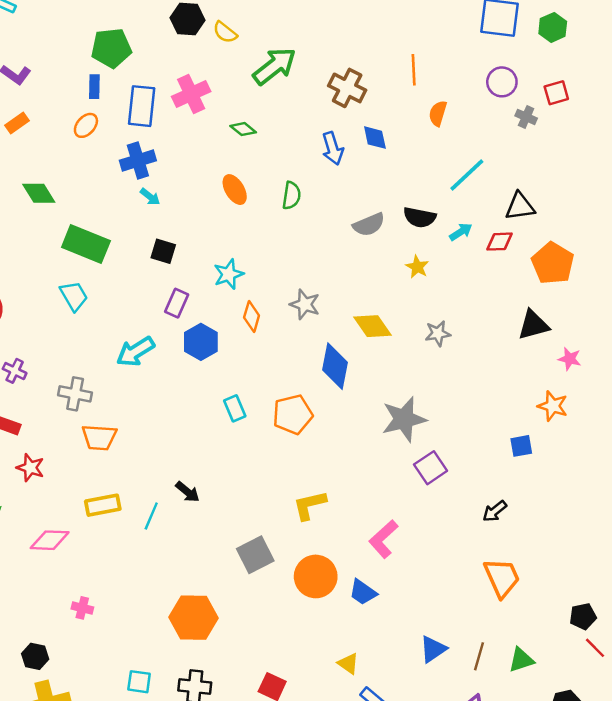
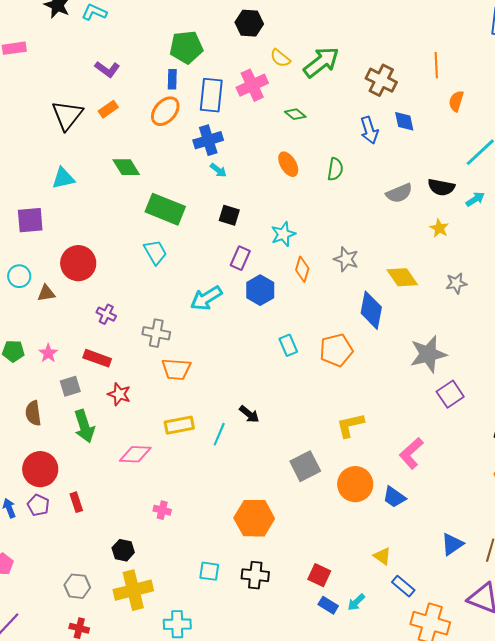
yellow semicircle: (225, 32) -> (280, 58), moved
orange ellipse: (86, 125) -> (165, 111), size x1.4

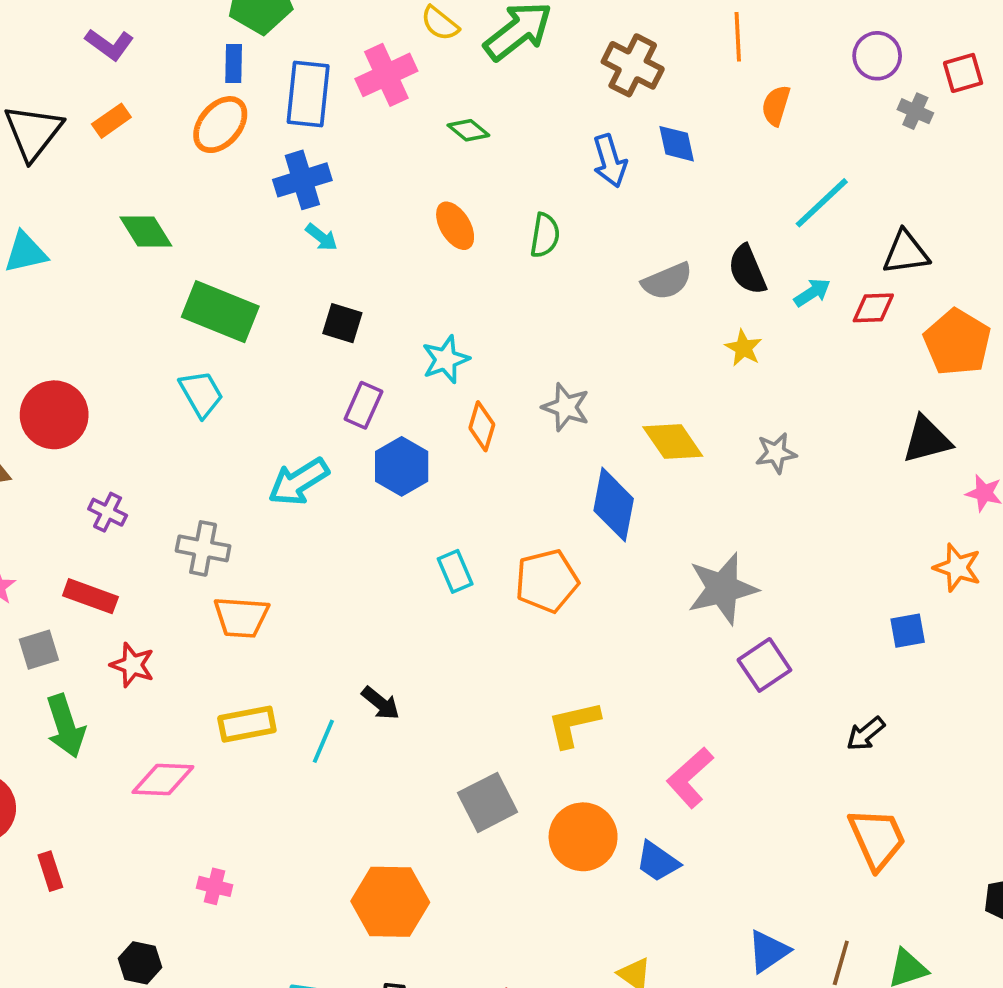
black semicircle: (441, 187) -> (747, 270), turned 56

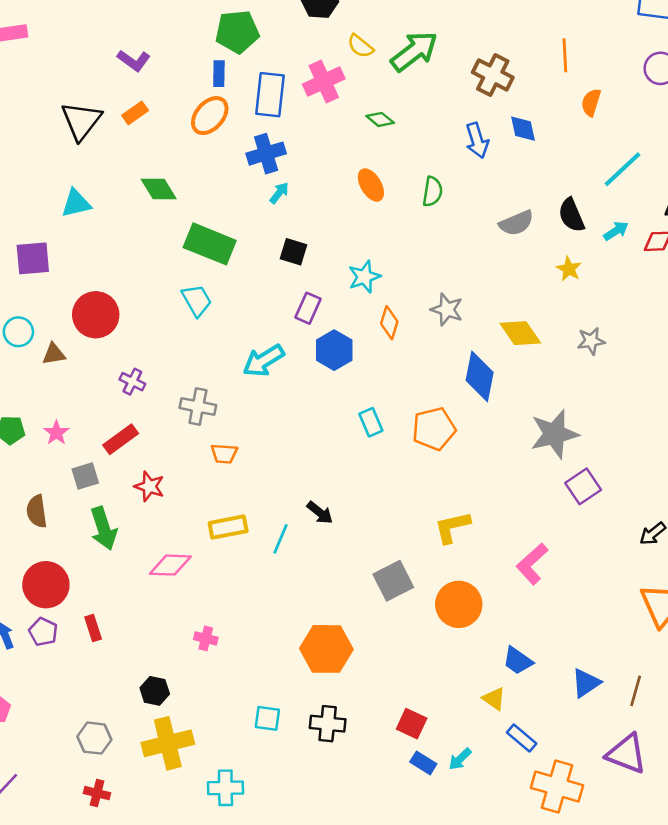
cyan arrow: (321, 237) -> (279, 193), turned -90
red rectangle: (90, 596) -> (121, 439), turned -56
orange trapezoid: (241, 617) -> (224, 454), size x0.7
blue trapezoid: (658, 862) -> (518, 661), moved

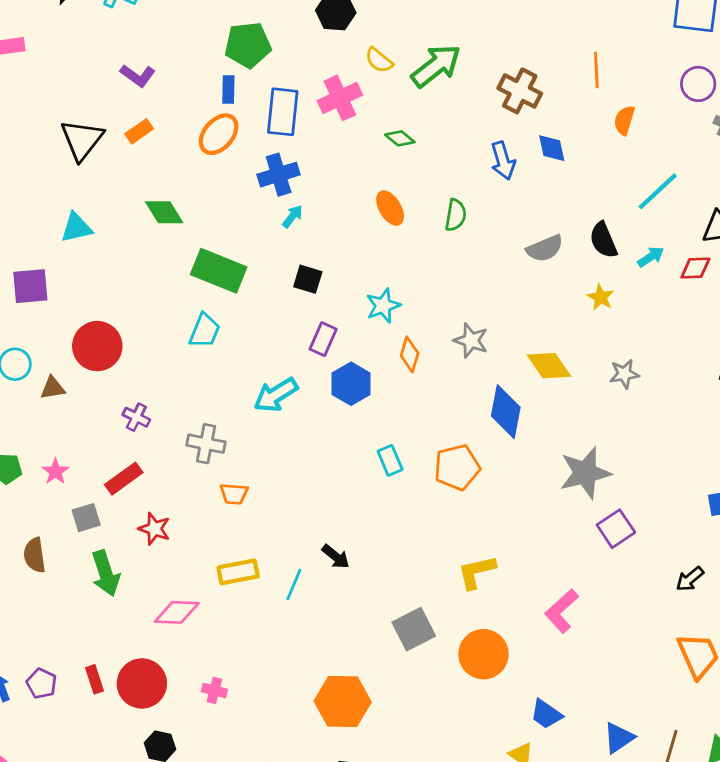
cyan trapezoid: (197, 300) -> (205, 331), turned 52
red circle: (46, 585) -> (142, 683), moved

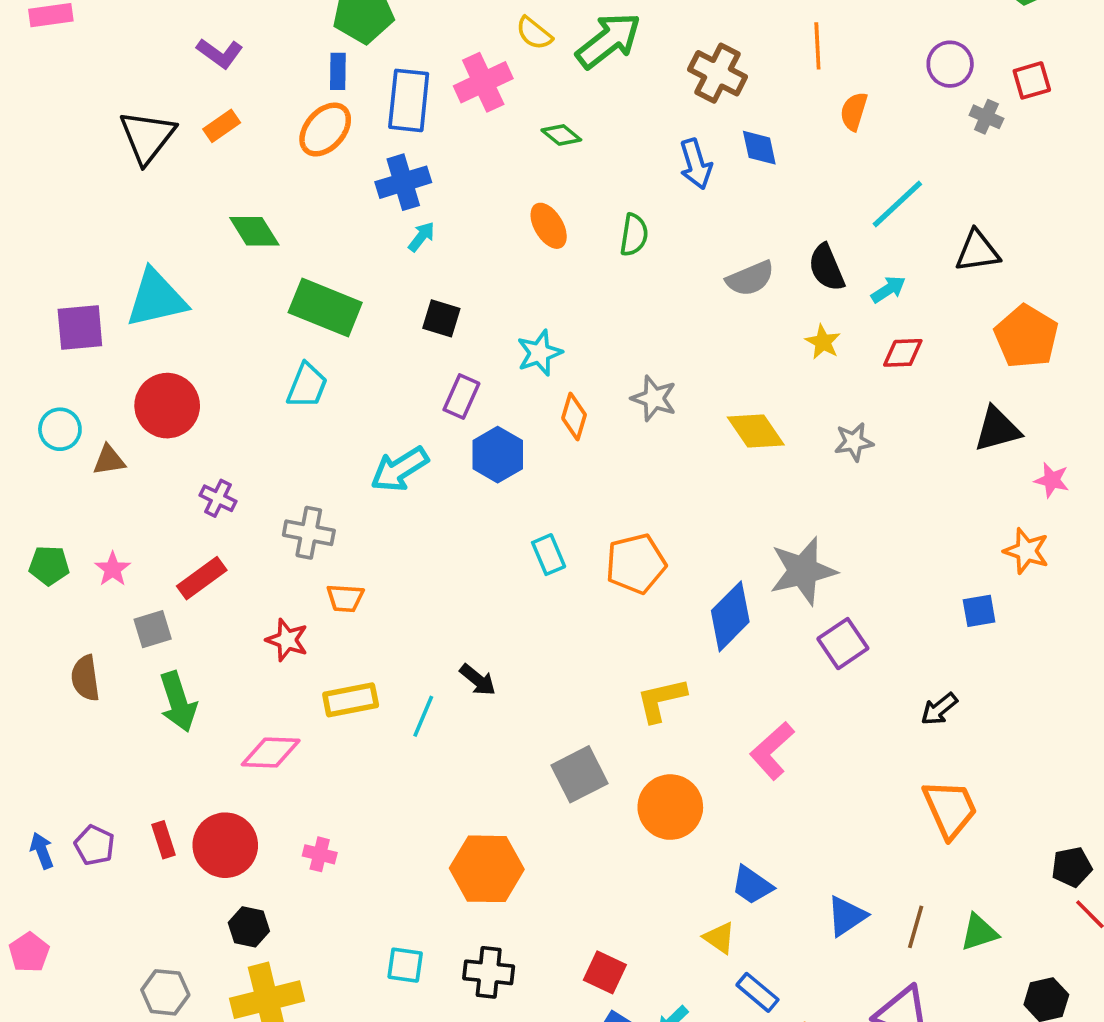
cyan triangle: (76, 228) -> (156, 298), moved, size x1.5
red diamond: (695, 268) -> (903, 353), moved
blue diamond: (506, 412) -> (730, 616), moved, turned 34
red star: (154, 529) -> (287, 640), moved

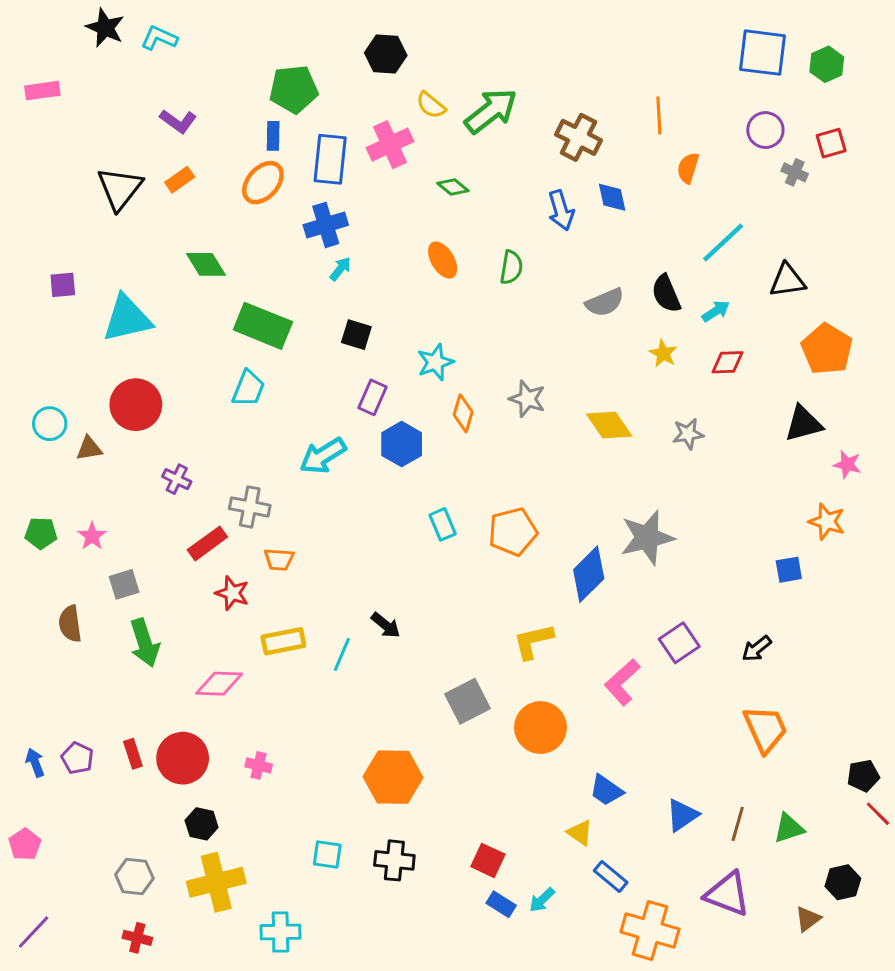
purple square: (80, 327) -> (63, 285), moved, size x0.7
red rectangle: (202, 578) -> (207, 543), moved
purple square: (843, 644) -> (679, 643), moved

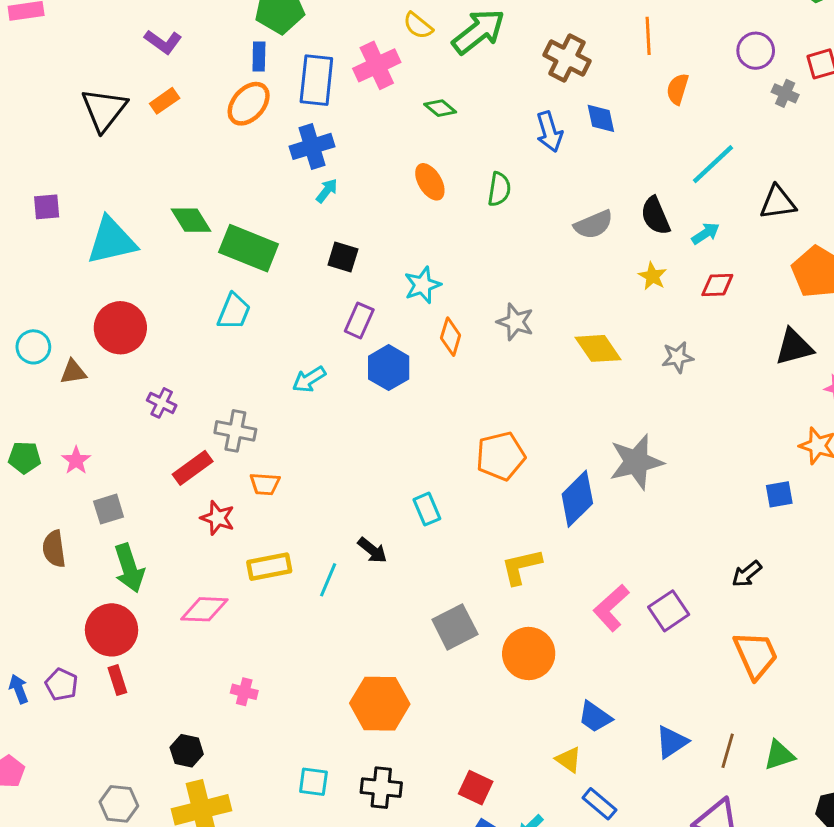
green diamond: (206, 264) -> (191, 220), moved
cyan arrow: (323, 456) -> (309, 379), size x0.7
cyan rectangle: (443, 524) -> (427, 509), moved
purple square: (679, 643) -> (669, 611), moved
red circle: (183, 758) -> (112, 630), moved

